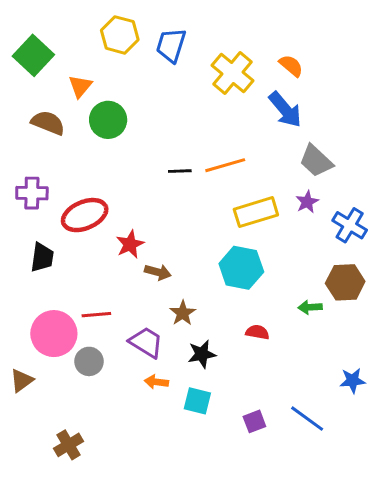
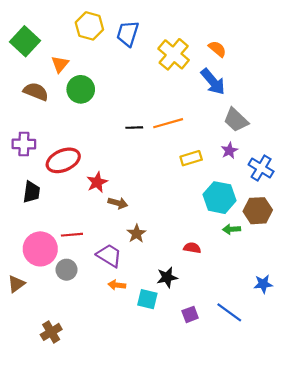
yellow rectangle: (256, 212) -> (191, 158), size x0.7
cyan hexagon: (241, 268) -> (220, 198), moved
black star: (202, 354) -> (167, 277), moved

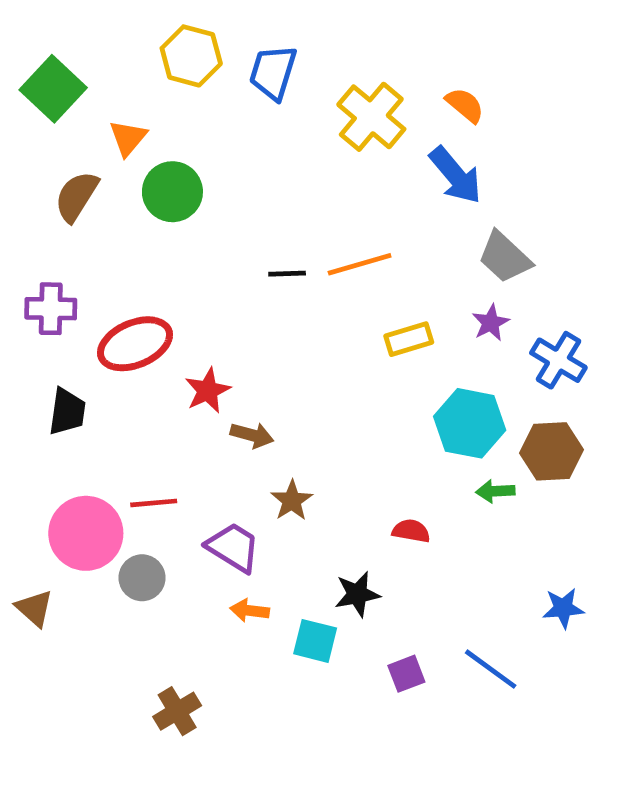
brown semicircle: (36, 92) -> (76, 196), turned -80
brown triangle: (16, 284) -> (34, 608), turned -42
brown cross: (51, 332) -> (177, 711), moved

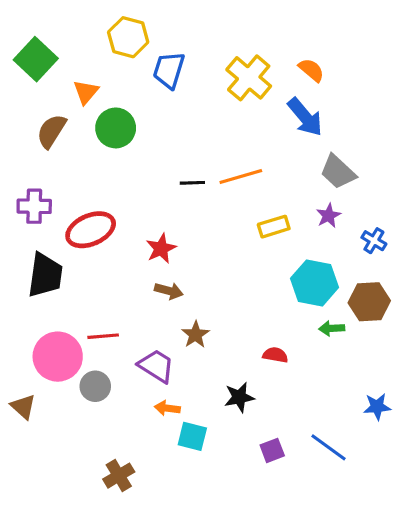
blue trapezoid: (273, 72) -> (169, 70), moved
blue cross: (558, 360) -> (374, 241), size x0.7
red star: (208, 391) -> (161, 249), moved
black trapezoid: (67, 412) -> (45, 275), size x1.4
cyan square: (315, 641) -> (192, 436), moved

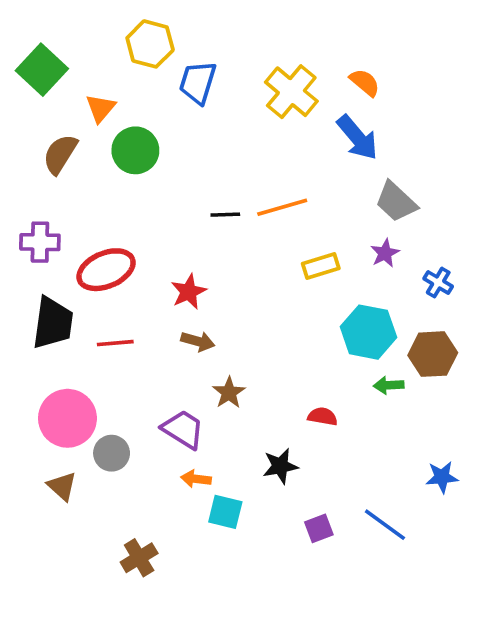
red line: (103, 336) -> (115, 343), moved
brown triangle: (23, 407) -> (62, 486), moved

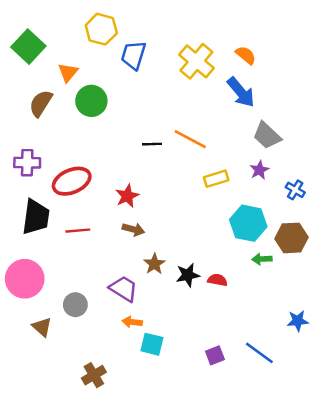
orange line: (282, 207) -> (190, 139), turned 44
pink circle: (67, 418) -> (25, 279), moved
black star: (280, 466) -> (188, 275), moved

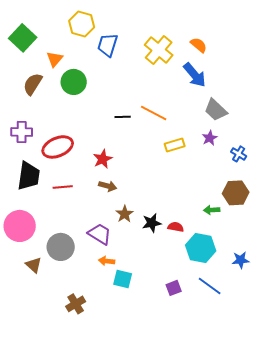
cyan hexagon: (248, 223) -> (201, 248), moved
gray circle: (75, 305) -> (61, 247), size x1.4

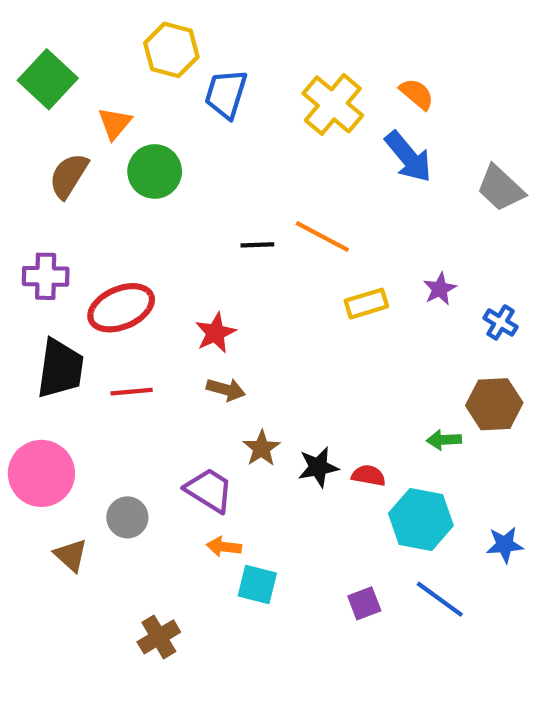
gray trapezoid: (216, 110) -> (501, 188), moved
gray circle: (61, 247) -> (127, 517), size x0.7

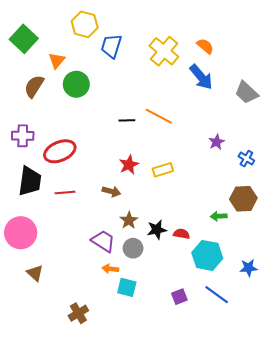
yellow rectangle: (366, 304) -> (163, 170), moved
red star: (215, 333) -> (129, 165), moved
gray circle: (127, 517) -> (133, 248), moved

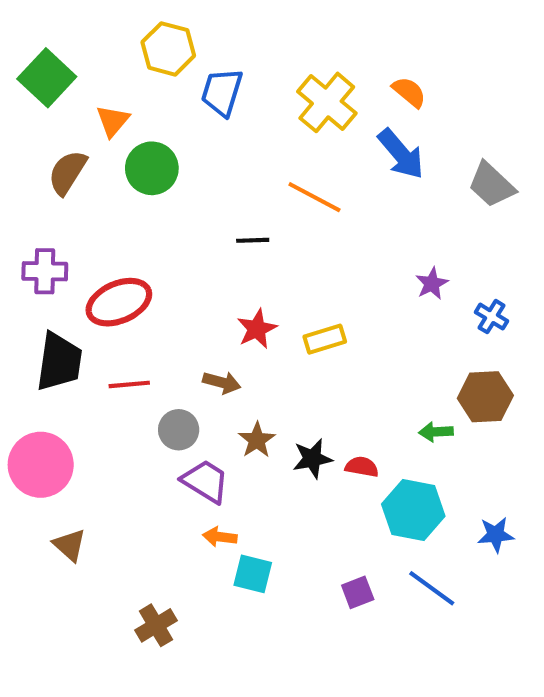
orange line: (159, 116) -> (314, 197), moved
gray circle: (133, 248) -> (179, 430), moved

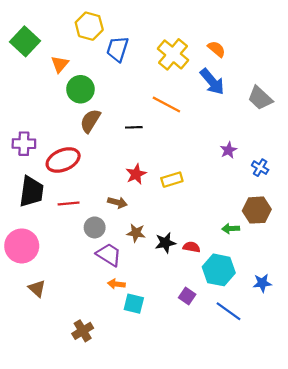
brown semicircle: (67, 172) -> (90, 121), moved
brown star: (257, 440) -> (136, 233), turned -30
purple square: (358, 592) -> (187, 296), moved, turned -35

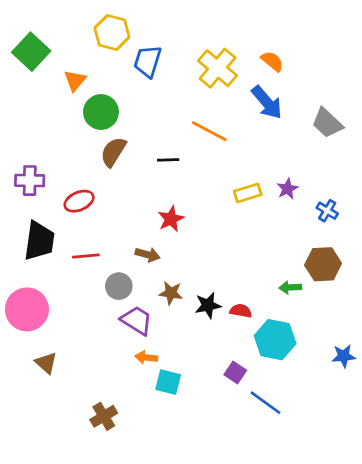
red ellipse: (63, 160) -> (79, 201), size x0.7
yellow rectangle: (172, 180) -> (248, 193), moved
blue star: (262, 283) -> (344, 356), moved
blue line: (228, 311) -> (265, 403), moved

